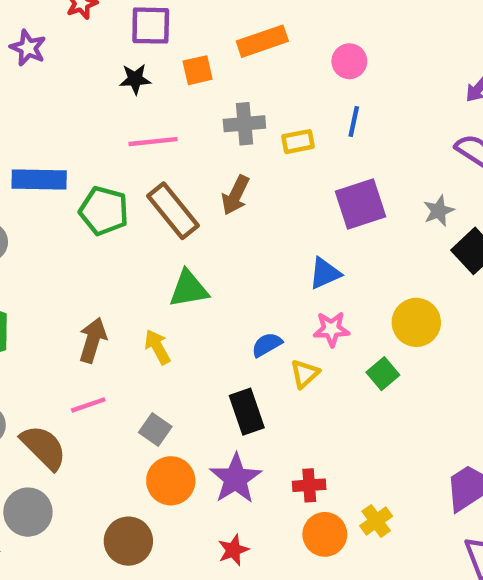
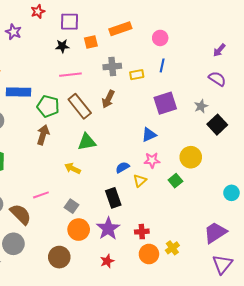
brown arrow: (93, 340) -> (43, 135), moved
yellow arrow: (157, 347) -> (73, 168), turned -35

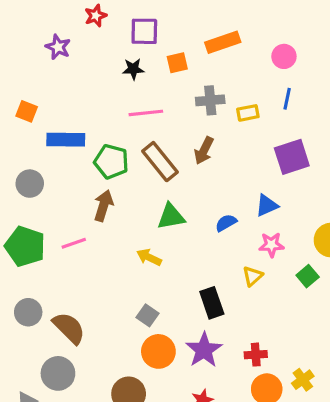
blue semicircle: (122, 167) -> (226, 223), moved
pink line: (41, 195) -> (74, 243), moved

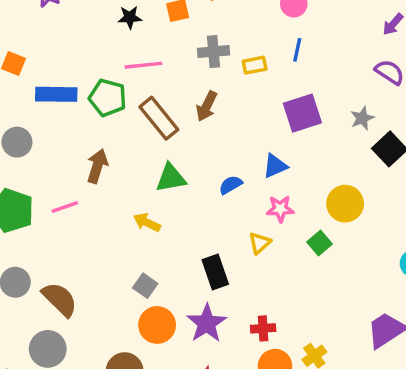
green pentagon: (111, 162) -> (108, 98), moved

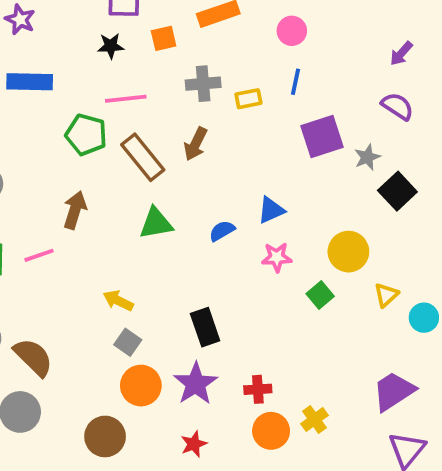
blue rectangle: (56, 94) -> (30, 82), moved
purple square: (302, 113) -> (322, 136), moved
yellow arrow: (147, 222) -> (118, 301), moved
yellow triangle: (260, 243) -> (386, 295), moved

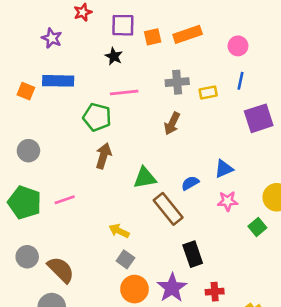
orange square: (164, 38) -> (153, 37), moved
black star: (111, 46) -> (114, 56), turned 30
brown rectangle: (143, 157) -> (168, 209), moved
brown arrow: (75, 210) -> (103, 156), moved
black rectangle: (205, 327) -> (193, 254), moved

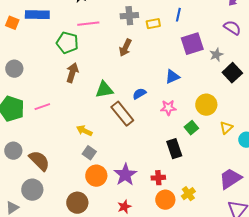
blue triangle: (224, 169) -> (172, 77), moved
black rectangle: (193, 254) -> (174, 149), moved

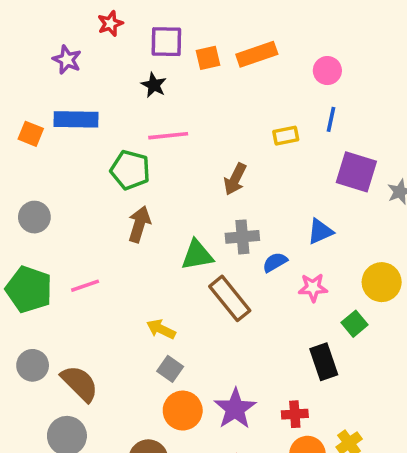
gray cross: (129, 16) -> (242, 237), moved
purple square: (192, 44) -> (356, 172), turned 35
blue semicircle: (139, 94) -> (275, 262), moved

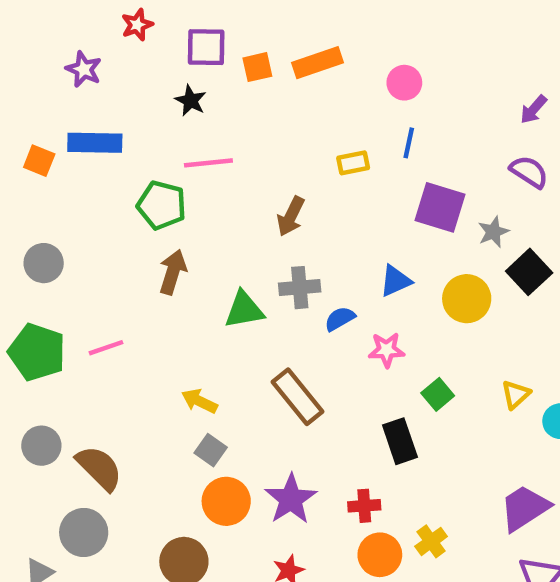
yellow circle: (382, 282) -> (467, 299), moved
brown rectangle: (230, 298) -> (297, 397), moved

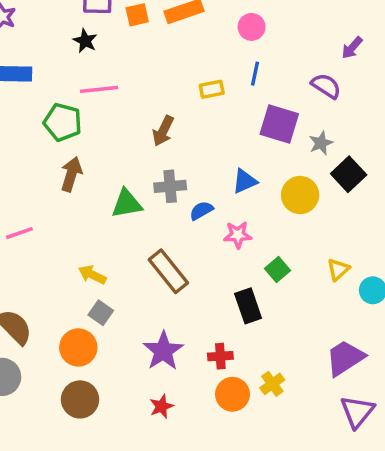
purple semicircle: (529, 172) -> (326, 86), moved
orange circle: (226, 501) -> (78, 347), moved

